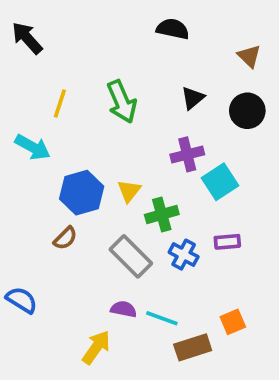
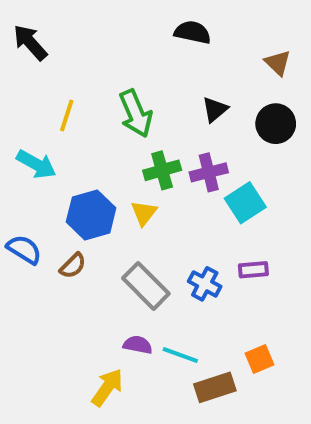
green cross: (162, 214) -> (162, 170), moved
blue semicircle: (22, 300) -> (24, 249), moved

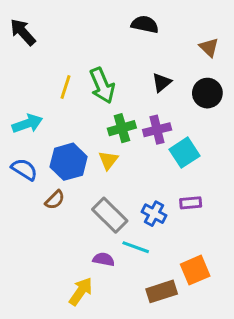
yellow line: (67, 116) -> (65, 87), moved
cyan arrow: (36, 164) -> (27, 124), turned -48
blue semicircle: (24, 249) -> (24, 169), moved
cyan line: (180, 355) -> (136, 247), moved
orange square: (259, 359) -> (195, 270), size x1.4

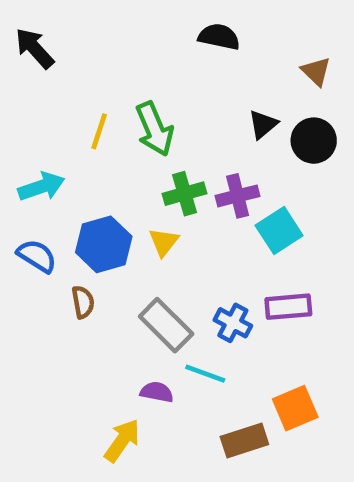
black triangle: (162, 82) -> (263, 124), moved
brown semicircle: (55, 200) -> (83, 302), turned -55
purple rectangle: (191, 203) -> (288, 307), size x1.4

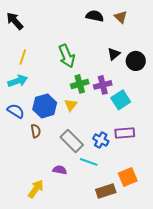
brown triangle: (316, 71) -> (121, 17), moved
yellow line: (99, 131) -> (23, 57), moved
purple semicircle: (157, 392) -> (60, 170), moved
yellow arrow: (122, 440) -> (36, 189), moved

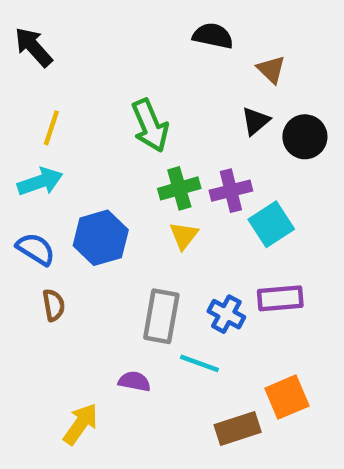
brown triangle: (121, 17) -> (271, 69), moved
yellow triangle: (71, 105) -> (184, 236), moved
brown semicircle: (36, 131) -> (54, 305), moved
gray rectangle: (72, 141) -> (161, 316), turned 55

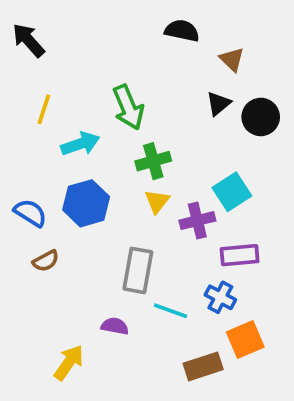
cyan arrow: (40, 182) -> (80, 144), moved
purple cross: (231, 191) -> (197, 221), moved
brown semicircle: (54, 305) -> (46, 261), turned 72
blue cross: (226, 314) -> (220, 297), moved

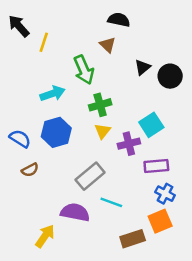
brown triangle: (232, 59) -> (108, 45), moved
yellow line: (44, 109) -> (44, 42), moved
gray rectangle: (138, 270) -> (90, 176), turned 40
blue cross: (220, 297) -> (165, 194), moved
purple semicircle: (115, 326) -> (75, 212), size x1.6

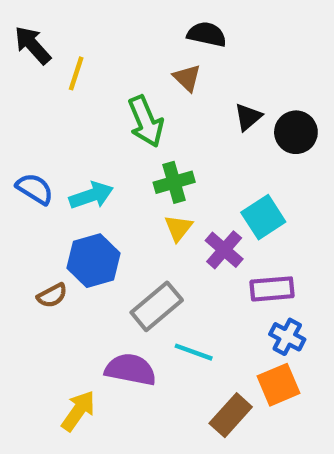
cyan arrow: (53, 94) -> (91, 195), moved
blue hexagon: (56, 132) -> (94, 261), moved
blue semicircle: (20, 139) -> (35, 189), moved
purple cross: (129, 144) -> (224, 250), turned -35
brown rectangle: (133, 239) -> (231, 415), turned -30

